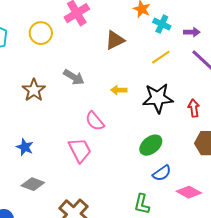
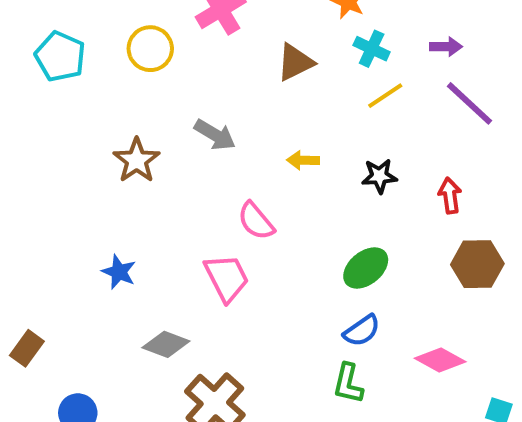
cyan cross: (162, 24) -> (372, 49), moved
black star: (158, 98) -> (379, 176), size x0.6
blue semicircle: (162, 173) -> (362, 331), moved
gray diamond: (33, 184) -> (166, 344), moved

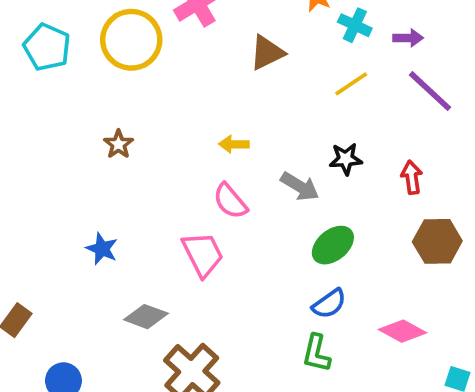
yellow circle: (150, 49) -> (131, 40), size x1.4
cyan cross: (372, 49) -> (355, 25), moved
gray arrow: (215, 135) -> (300, 186), moved
brown star: (137, 160) -> (118, 144), size x0.7
yellow arrow: (303, 160) -> (234, 144), moved

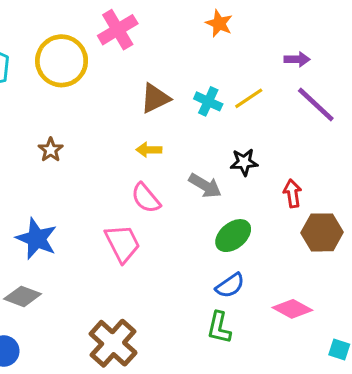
cyan cross: (355, 25) -> (208, 101), moved
brown triangle: (267, 53) -> (155, 98), moved
red arrow: (412, 177) -> (292, 193), moved
blue star: (102, 249) -> (37, 239), size x1.5
gray diamond: (146, 317) -> (23, 296), moved

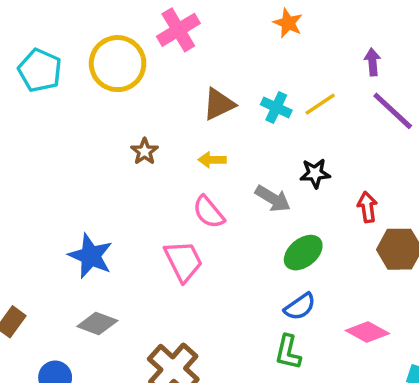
purple arrow: (297, 59) -> (372, 62), turned -95
brown star: (51, 150) -> (145, 151), moved
gray diamond: (23, 296) -> (97, 323), moved

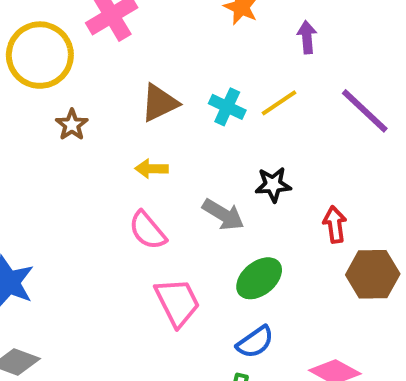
purple arrow: (372, 62) -> (307, 37), moved
brown star: (145, 151) -> (72, 125), moved
pink trapezoid: (183, 261) -> (177, 302), moved

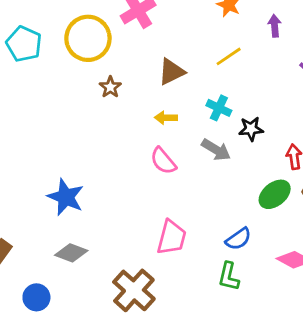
yellow line: (279, 103) -> (229, 56), moved
cyan cross: (227, 107) -> (219, 108), moved
green ellipse: (259, 278) -> (275, 194), moved
pink trapezoid: (177, 302) -> (172, 237), moved, turned 42

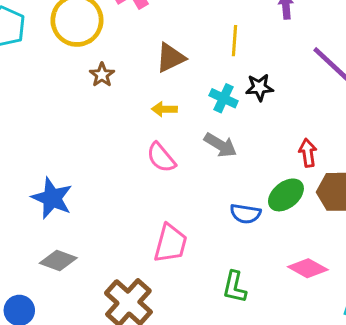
yellow line: (229, 56) -> (234, 41), turned -52
black star: (251, 129) -> (259, 87), moved
blue semicircle: (238, 239) -> (245, 214), moved, turned 44

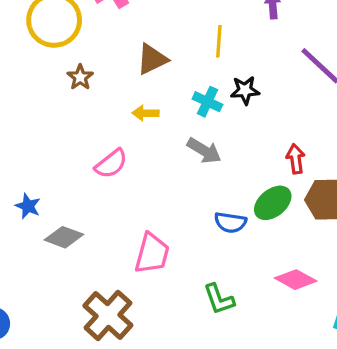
pink semicircle: (161, 158) -> (111, 164), moved, turned -88
blue star: (52, 198) -> (28, 206), size x0.6
gray diamond: (58, 260) -> (64, 237), moved
green L-shape: (234, 287) -> (219, 299), turned -32

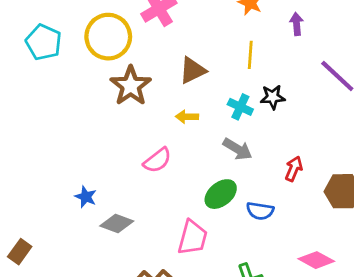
brown star: (80, 77) -> (131, 86), size x1.8
red arrow: (296, 159) -> (294, 169), moved, turned 30
green ellipse: (273, 203) -> (221, 194), moved

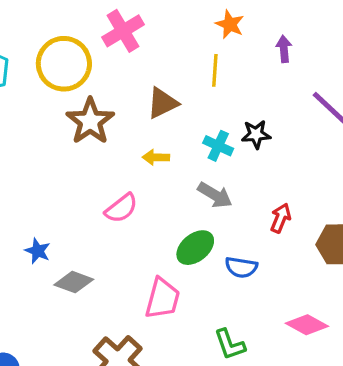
yellow line: (250, 55) -> (215, 70), moved

